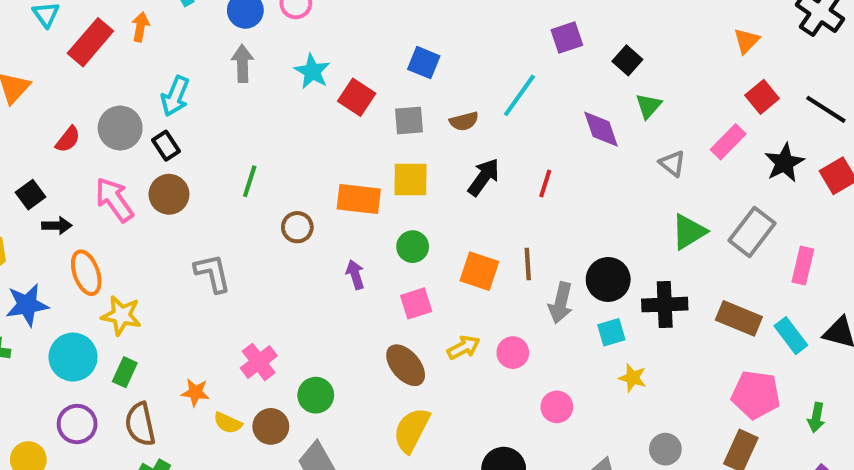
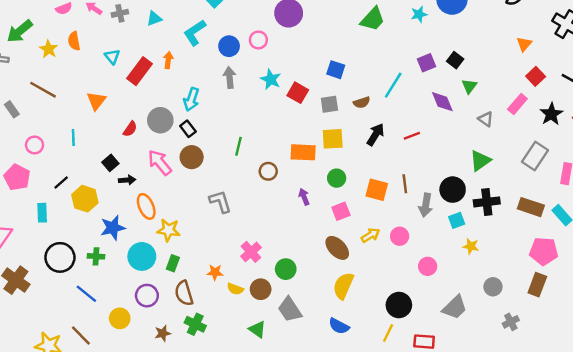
purple square: (567, 38) -> (426, 63), moved
red line: (545, 183) -> (412, 136), turned 56
green triangle: (689, 232) -> (480, 161), moved

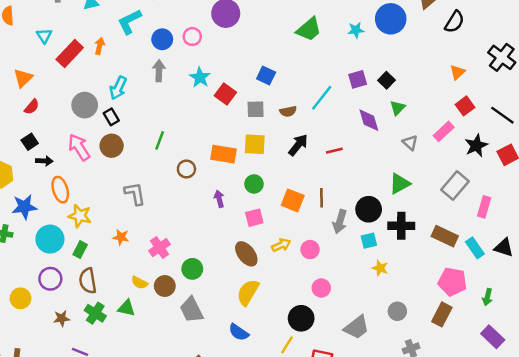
red semicircle: (130, 129) -> (32, 107), moved
pink circle: (428, 266) -> (321, 288), moved
orange star: (215, 272) -> (121, 237), moved
green triangle: (257, 329) -> (126, 308), moved, turned -30

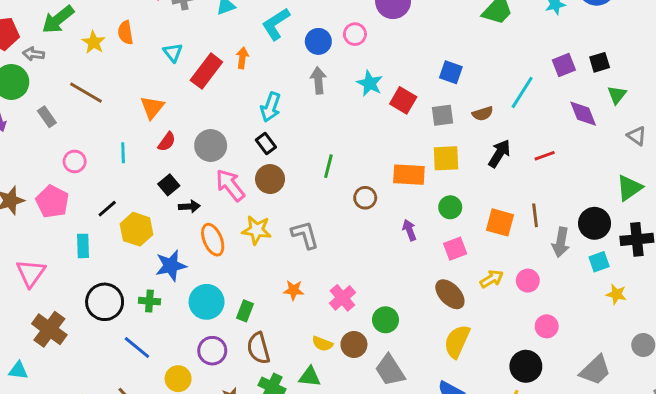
black square: (387, 80) -> (600, 62), turned 35
gray circle: (85, 105) -> (211, 145), moved
yellow star: (80, 216) -> (257, 230), moved

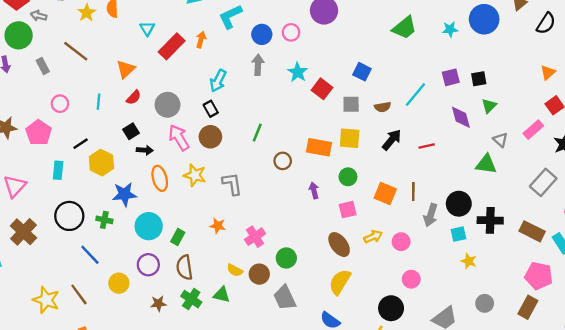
green triangle: (629, 188) -> (486, 164), moved, turned 35

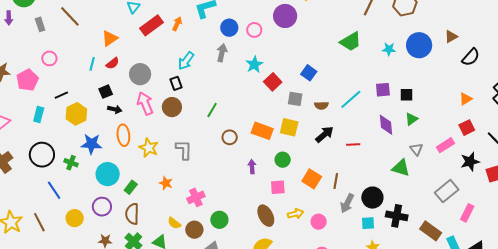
cyan line: (99, 102) -> (92, 64), moved
yellow star: (195, 175) -> (149, 148), moved

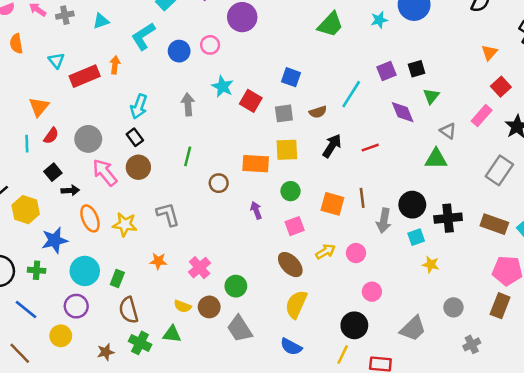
red rectangle: (152, 25) -> (85, 76), turned 30
gray arrow: (222, 53) -> (188, 104), moved
purple circle: (102, 207) -> (76, 306), moved

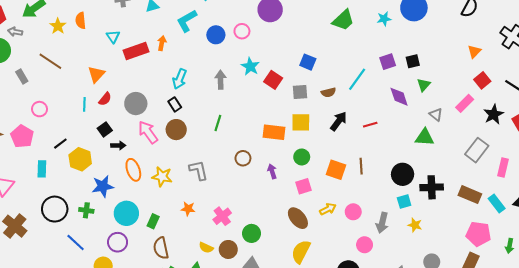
brown circle: (219, 183) -> (243, 158), moved
gray arrow: (384, 221) -> (382, 223), moved

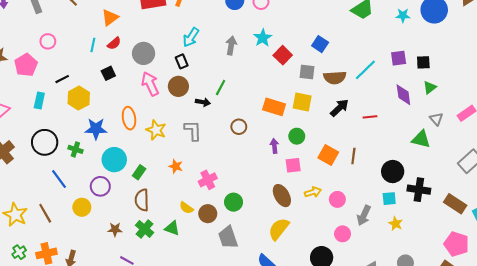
brown semicircle: (328, 92) -> (335, 78), size x1.5
black arrow: (118, 145) -> (203, 102), moved
purple arrow: (272, 171) -> (274, 146), moved

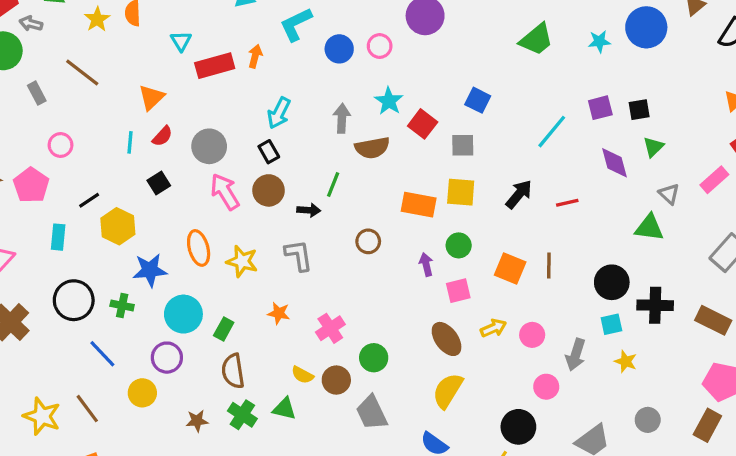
brown semicircle: (335, 78) -> (372, 148), moved

